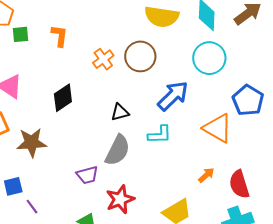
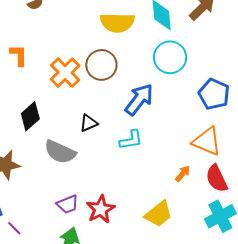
orange cross: (103, 59) -> (65, 73), size x1.4
orange triangle: (218, 128) -> (207, 141), moved
gray semicircle: (118, 150) -> (60, 152), moved, turned 96
purple trapezoid: (87, 175) -> (68, 204), moved

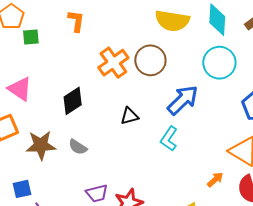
orange L-shape: (19, 55) -> (76, 21), moved
cyan L-shape: (131, 140) -> (169, 139), turned 125
gray semicircle: (60, 152) -> (78, 147), moved, size x0.6

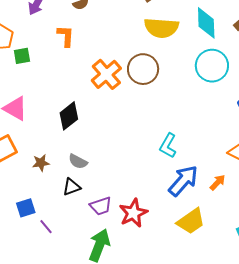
blue arrow: (183, 100) -> (183, 181), moved
black triangle: (129, 116) -> (71, 187), moved
brown star: (41, 145) -> (41, 163), size x0.6

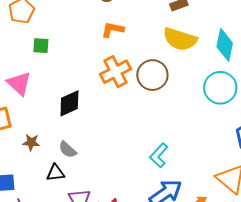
orange L-shape: (66, 36) -> (113, 30), moved, turned -95
green square: (22, 56) -> (41, 46), moved

